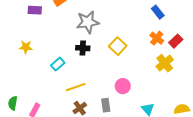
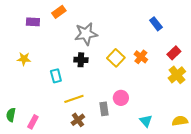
orange cross: (157, 38) -> (141, 57), moved
yellow cross: (165, 63) -> (177, 75), moved
cyan rectangle: (58, 64) -> (56, 76), turned -64
gray rectangle: (106, 105) -> (104, 109), moved

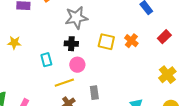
yellow square: (116, 58) -> (106, 42), turned -30
yellow cross: (177, 75) -> (167, 75), moved
pink circle: (121, 98) -> (77, 65), moved

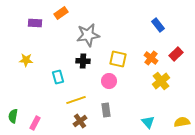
orange cross: (131, 41) -> (151, 58), moved
pink circle: (77, 65) -> (109, 81), moved
yellow cross: (167, 75) -> (161, 81), moved

